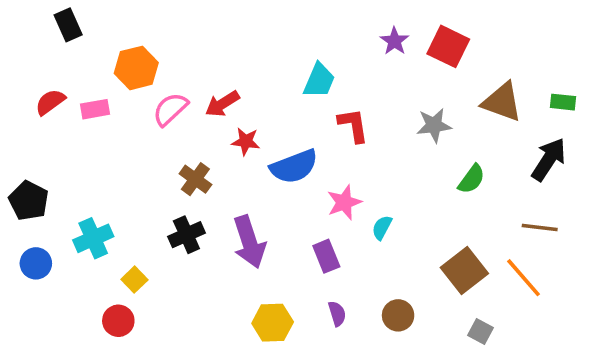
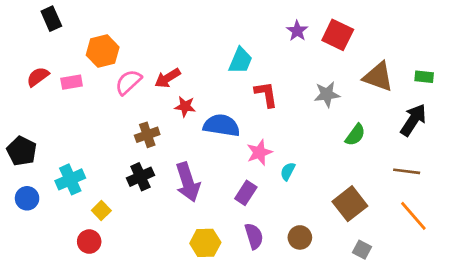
blue semicircle: (294, 167) -> (222, 125), turned -150
brown cross: (195, 179) -> (147, 135), turned 35
purple rectangle: (326, 256) -> (246, 193), turned 55
orange line: (524, 278) -> (413, 216), moved
purple semicircle: (337, 314) -> (254, 236), size x1.4

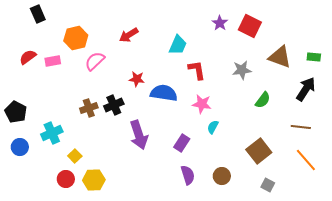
red arrow: (167, 78) -> (129, 35), moved
brown cross: (147, 135) -> (89, 108), moved
pink star: (259, 152) -> (202, 104), moved, turned 30
black cross: (140, 177) -> (114, 105), moved
yellow hexagon: (205, 243) -> (94, 180), moved

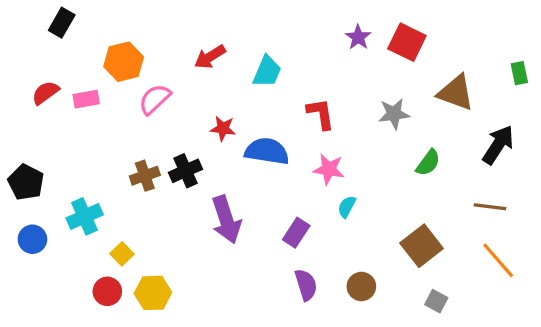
black rectangle: (38, 14) -> (62, 23), turned 54
cyan trapezoid: (178, 45) -> (267, 71), moved
green rectangle: (314, 57) -> (519, 73), moved, turned 72

